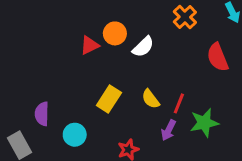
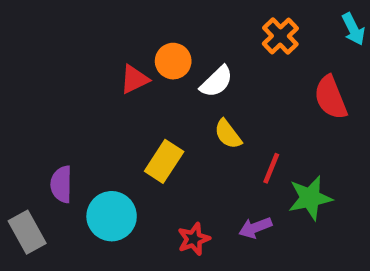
yellow semicircle: (151, 99) -> (228, 134), moved
purple arrow: (168, 130) -> (255, 228), moved, turned 42
cyan circle: (75, 135) -> (112, 216), size x1.4

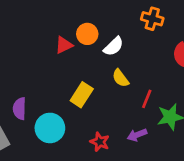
orange cross: (280, 36) -> (152, 19), turned -30
red star: (194, 239) -> (100, 142), turned -30

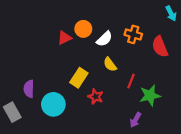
orange cross: (152, 19) -> (133, 34), moved
purple arrow: (137, 135) -> (135, 120), moved, turned -40
red star: (100, 142) -> (96, 97), moved

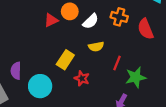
yellow semicircle: (110, 64) -> (96, 47), turned -64

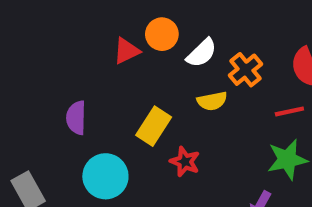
orange cross: (119, 17) -> (246, 70), moved, turned 35
red line: (117, 63) -> (289, 111), moved, turned 56
purple semicircle: (16, 71) -> (76, 118), moved

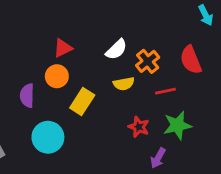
orange circle: (162, 34) -> (57, 76), moved
red line: (289, 111) -> (165, 91), moved
red star: (185, 162) -> (139, 127), moved

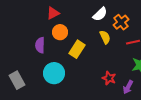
red triangle: (63, 48) -> (53, 13), moved
yellow semicircle: (124, 84) -> (105, 37), turned -104
red star: (139, 127) -> (109, 78), moved

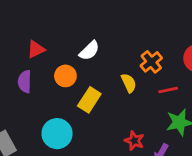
red triangle: (53, 13) -> (36, 49), moved
white semicircle: (100, 14) -> (89, 51), moved
purple semicircle: (40, 45) -> (25, 82), moved

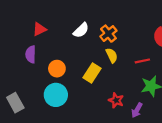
orange cross: (151, 62) -> (108, 34), moved
orange circle: (65, 76) -> (57, 69), moved
yellow rectangle: (89, 100) -> (92, 73), moved

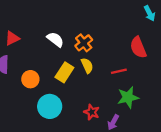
white semicircle: (81, 30) -> (55, 39), turned -98
yellow rectangle: (92, 73) -> (64, 72), moved
cyan circle: (56, 95) -> (50, 106), moved

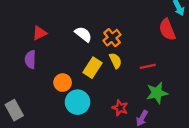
red semicircle: (138, 47) -> (167, 30), moved
orange circle: (30, 79) -> (63, 83), moved

